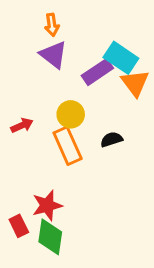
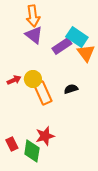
orange arrow: (52, 25) -> (33, 16), size x1.5
yellow circle: (71, 114) -> (33, 79), moved
red star: (47, 205) -> (45, 136), moved

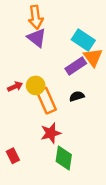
purple rectangle: (62, 46) -> (76, 66), moved
red star: (45, 136) -> (51, 133), moved
green diamond: (32, 151) -> (64, 158), moved

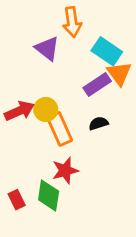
orange arrow: (36, 17) -> (72, 22), moved
red arrow: (15, 87) -> (19, 111), size x1.5
green diamond: (64, 158) -> (49, 195), moved

